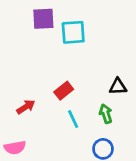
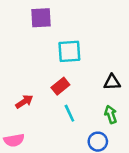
cyan square: (73, 32) -> (69, 51), moved
green arrow: (106, 114) -> (111, 114), moved

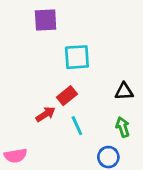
red arrow: (24, 102) -> (46, 114), moved

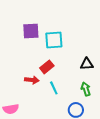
purple square: (46, 20) -> (31, 31), moved
red arrow: (46, 114) -> (32, 80), turned 40

